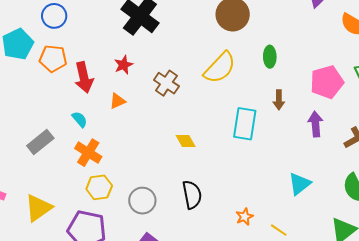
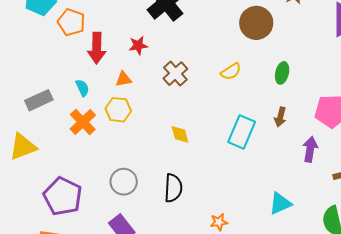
yellow semicircle: (220, 68) -> (231, 71), size x0.6
yellow hexagon: (99, 187) -> (118, 110), moved
yellow triangle: (38, 208) -> (23, 147), moved

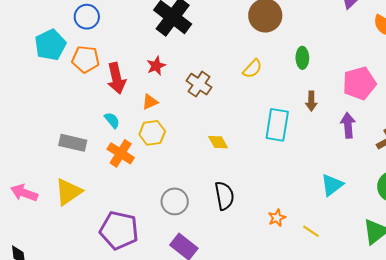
gray rectangle: (39, 100) -> (73, 143), turned 52

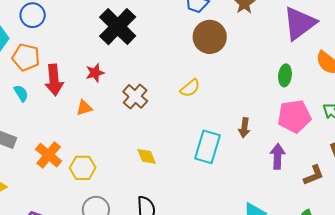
green ellipse: (302, 58) -> (285, 75), moved
cyan semicircle: (112, 120) -> (21, 93), moved
yellow hexagon: (152, 133) -> (83, 168), moved

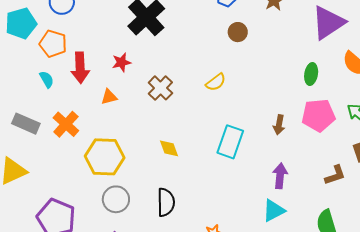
brown circle: (210, 37) -> (238, 32), size x0.6
brown arrow: (244, 128) -> (279, 125), moved
orange cross: (49, 155) -> (66, 124), moved
purple arrow: (278, 156) -> (280, 176), moved
yellow hexagon: (83, 168) -> (105, 157), size x1.5

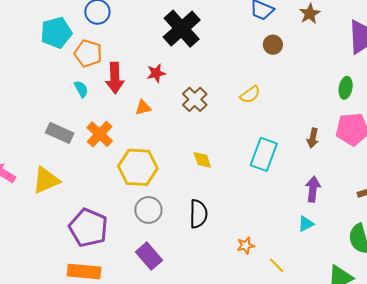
cyan triangle: (274, 211) -> (306, 224), size x0.7

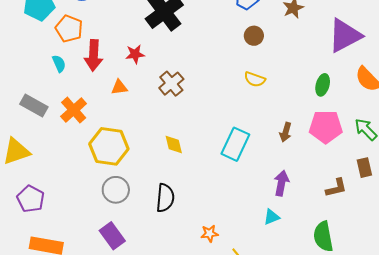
yellow semicircle: (250, 94) -> (255, 79), moved, turned 50
purple pentagon: (88, 228) -> (31, 199), moved, size x0.7

